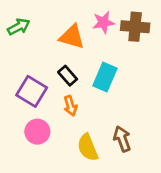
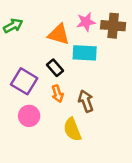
cyan rectangle: (105, 77) -> (85, 53), moved, turned 70
brown arrow: (122, 139) -> (86, 101), moved

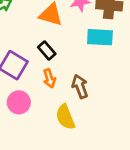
cyan rectangle: (85, 53) -> (100, 37), moved

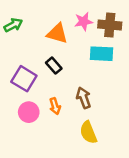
orange arrow: (49, 78) -> (55, 106), moved
yellow semicircle: (65, 117) -> (88, 132), moved

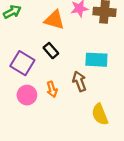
cyan rectangle: (101, 54) -> (96, 60), moved
yellow semicircle: (88, 132) -> (100, 114), moved

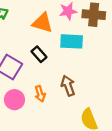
cyan rectangle: (96, 60) -> (72, 41), moved

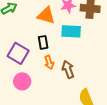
black rectangle: (39, 54) -> (43, 42), turned 32
orange arrow: (40, 94) -> (49, 62), moved

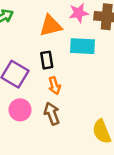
orange triangle: (46, 15) -> (51, 26), turned -30
brown arrow: (68, 69) -> (52, 114), moved

